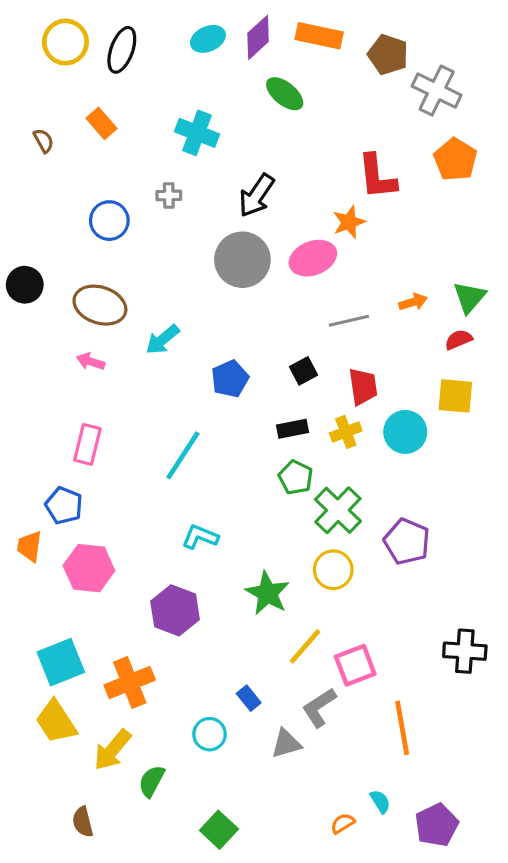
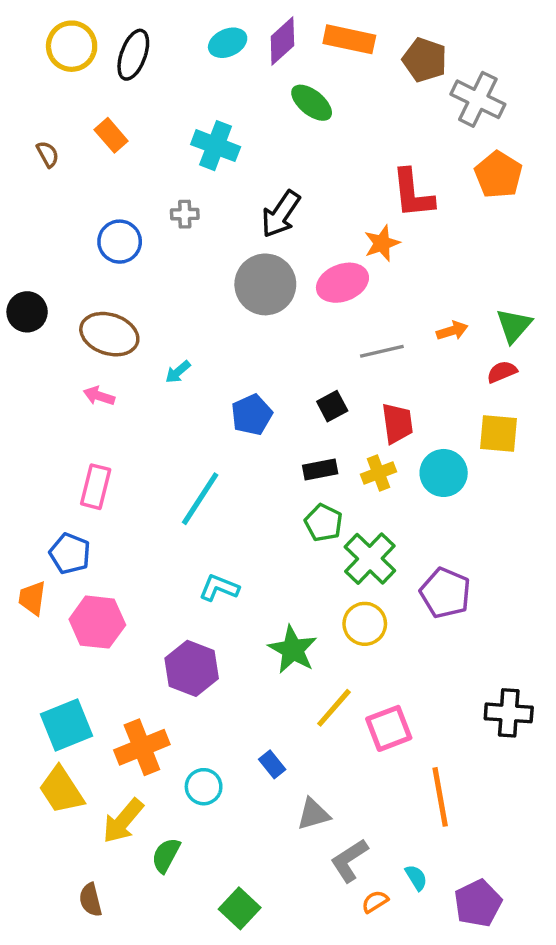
cyan arrow: (163, 340) -> (178, 372), size x0.7
gray L-shape: (319, 708) -> (349, 860), moved
cyan circle: (210, 734) -> (204, 787), moved

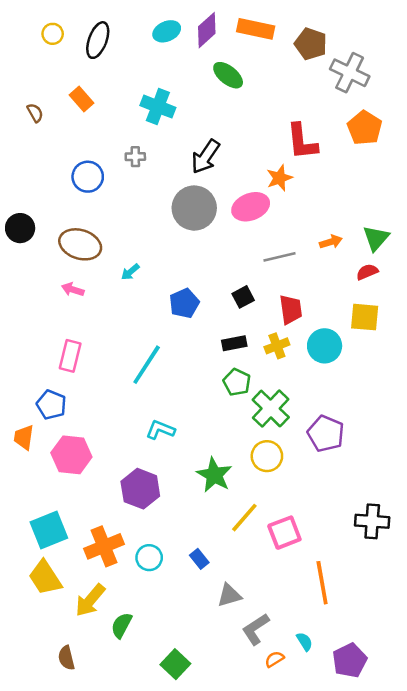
yellow circle: (72, 46) -> (53, 34), size x0.6
cyan circle: (204, 787) -> (149, 558), moved

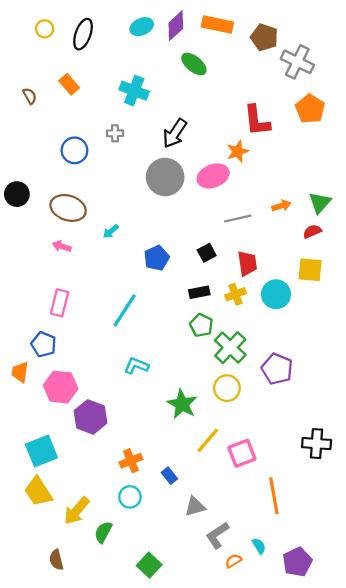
purple hexagon: (140, 489) -> (90, 417), moved
orange cross: (104, 546) -> (131, 461), moved, size x0.7
cyan circle: (149, 558) -> (130, 497), moved

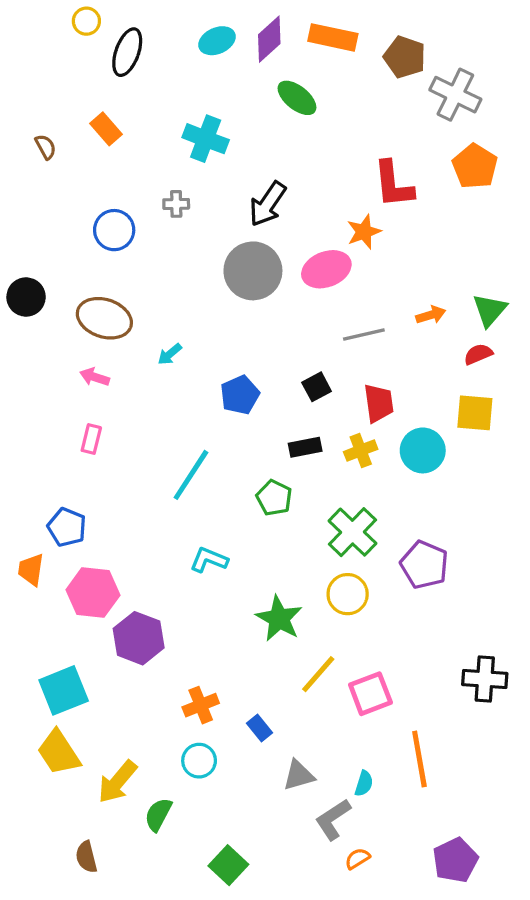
yellow circle: (45, 29) -> (86, 21), moved
pink rectangle: (60, 303) -> (91, 439), moved, size x0.7
green pentagon: (201, 325) -> (274, 498), moved
cyan semicircle: (259, 546) -> (364, 783), moved, turned 49

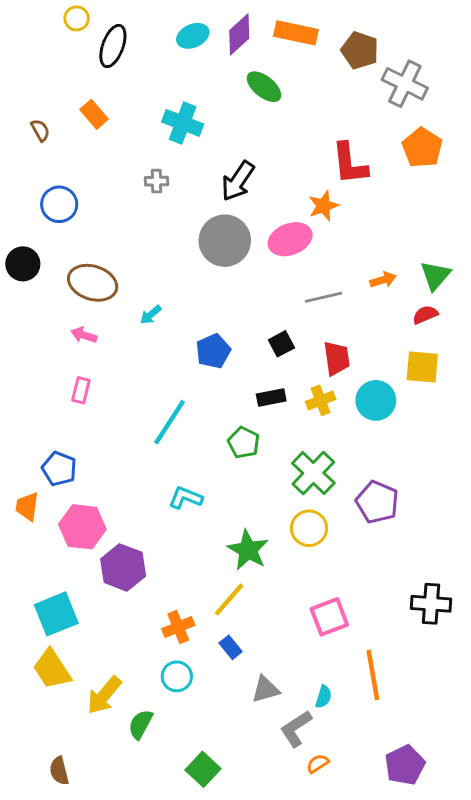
blue circle: (114, 230) -> (59, 204), moved
yellow line: (318, 674) -> (229, 599), moved
brown semicircle: (86, 857) -> (59, 771), moved

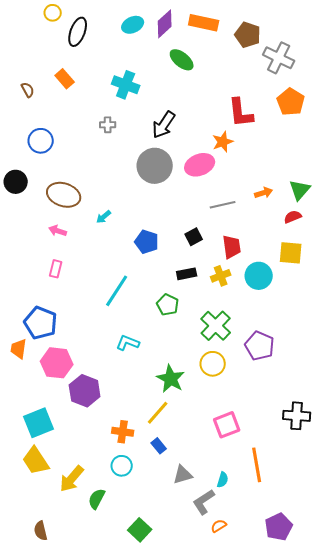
blue pentagon: (213, 351) -> (147, 242), turned -30
blue pentagon: (59, 469) -> (41, 323), size x1.4
orange cross: (178, 627) -> (123, 432), turned 30

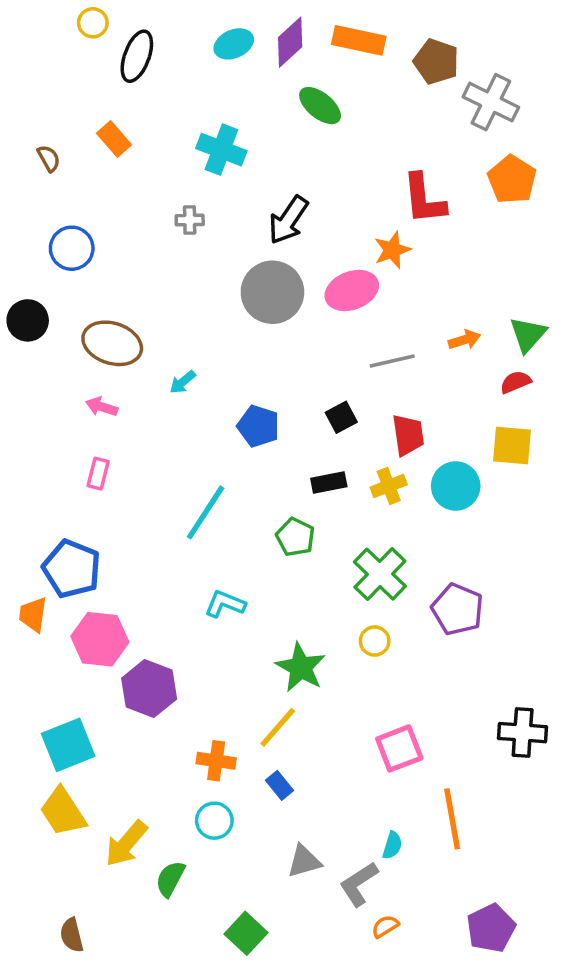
yellow circle: (213, 364) -> (375, 641), size x0.7
gray triangle: (183, 475) -> (304, 861), moved

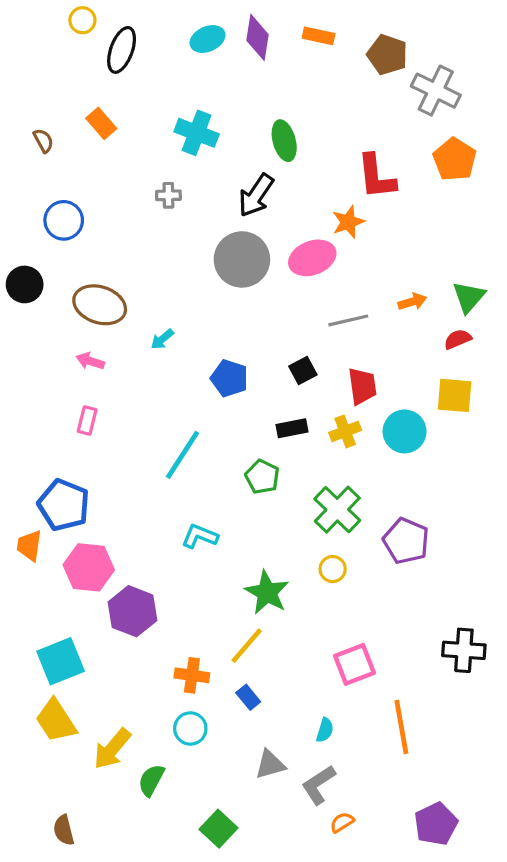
orange rectangle: (359, 40) -> (319, 36), size x0.7
purple diamond: (290, 42) -> (258, 37), turned -39
green ellipse: (320, 106) -> (284, 141), moved, turned 36
cyan semicircle: (392, 845) -> (325, 730), moved

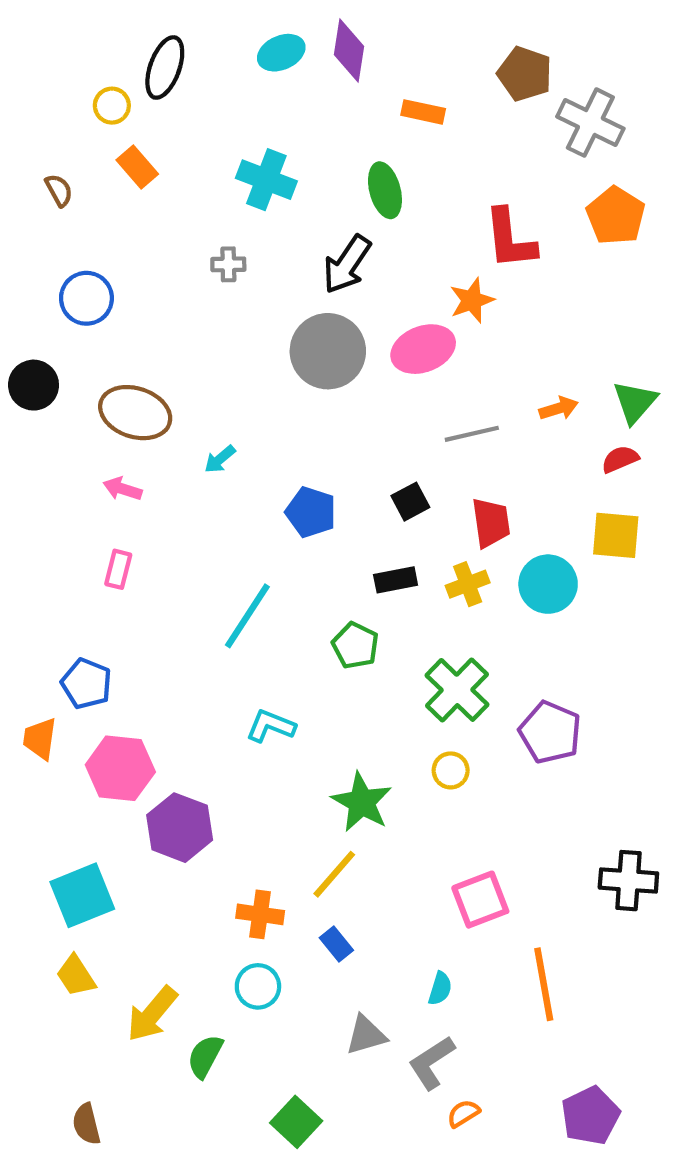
yellow circle: (82, 20) -> (112, 106), moved
orange rectangle: (319, 36) -> (423, 112), moved
blue pentagon: (64, 505) -> (86, 684), size x0.7
yellow trapezoid: (56, 721) -> (76, 976), size x0.7

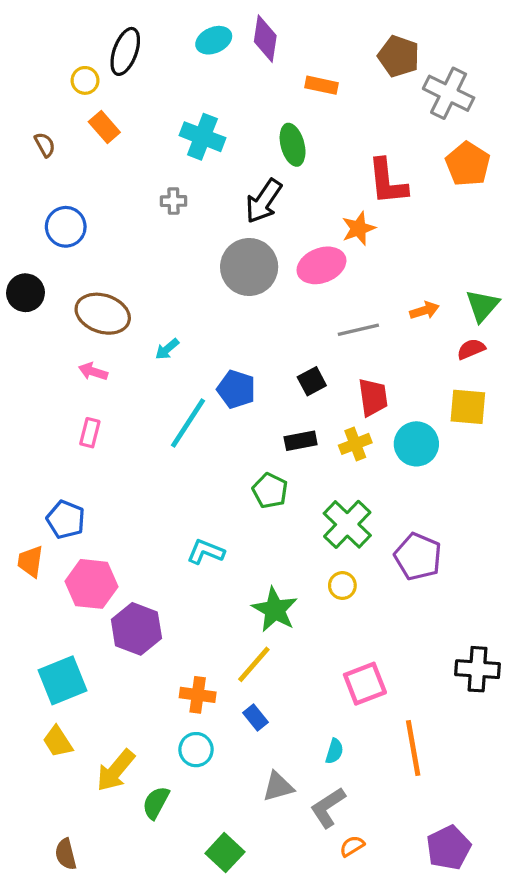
cyan line: (247, 616) -> (188, 423), moved

